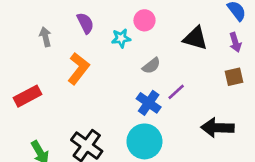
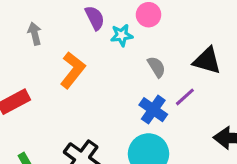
purple semicircle: (85, 23) -> (95, 18), moved
black triangle: (195, 38) -> (207, 61), moved
gray semicircle: (151, 66) -> (156, 67), turned -84

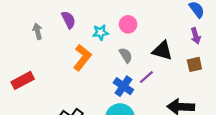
pink circle: (149, 15) -> (128, 24), moved
purple semicircle: (95, 18) -> (68, 20), moved
orange L-shape: (73, 70) -> (82, 58), moved

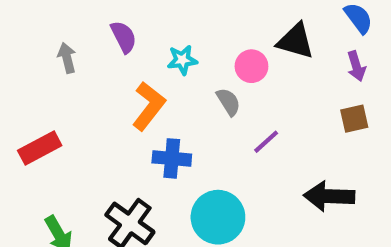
pink circle: (128, 24) -> (251, 66), moved
black triangle: (162, 51) -> (296, 41), moved
blue cross: (123, 86) -> (172, 158), moved, turned -30

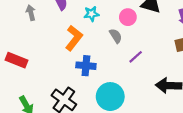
red rectangle: (40, 148) -> (16, 60), turned 50

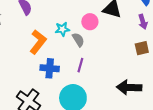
cyan star: (91, 14) -> (62, 29), moved
purple line: (136, 57) -> (80, 65), moved, turned -32

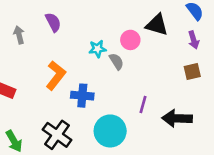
orange L-shape: (38, 42) -> (56, 75), moved
purple line: (80, 65) -> (143, 104), moved

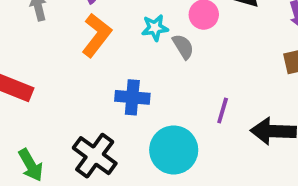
orange L-shape: (56, 75) -> (97, 35), moved

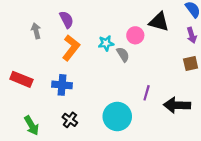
blue cross: (132, 97) -> (62, 85), moved
black cross: (95, 156) -> (70, 120), size x0.6

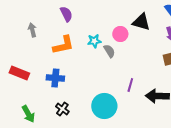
purple semicircle: (67, 20) -> (66, 14), moved
orange L-shape: (71, 48) -> (63, 45), turned 40

